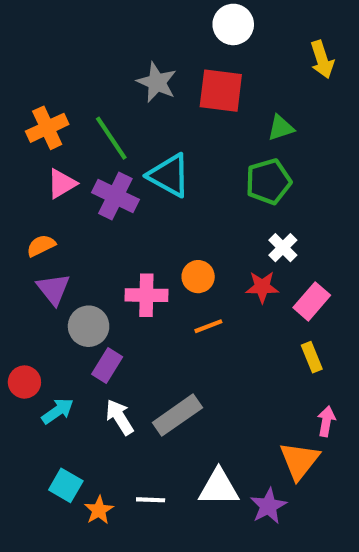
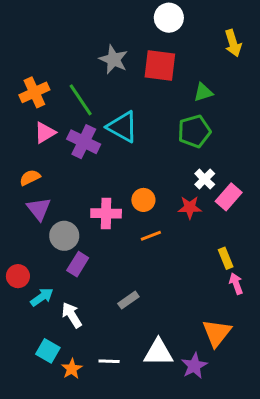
pink rectangle: (312, 301) -> (229, 197), moved
gray rectangle: (177, 415) -> (128, 300), size x0.6
white arrow: (120, 417) -> (72, 315), moved
pink arrow: (326, 421) -> (236, 284), moved, turned -30

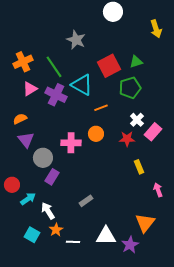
red square: (160, 65) -> (109, 66), moved, turned -35
orange line: (151, 236) -> (101, 108), moved
yellow rectangle: (226, 258) -> (139, 167), moved
orange star: (72, 369) -> (56, 230), moved

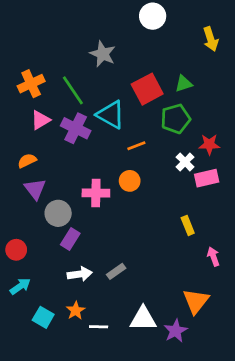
pink rectangle: (153, 132) -> (207, 178), turned 36
red star: (127, 139) -> (209, 144), moved
cyan arrow: (28, 199) -> (20, 286), moved
white arrow: (48, 211) -> (80, 274), moved, turned 114

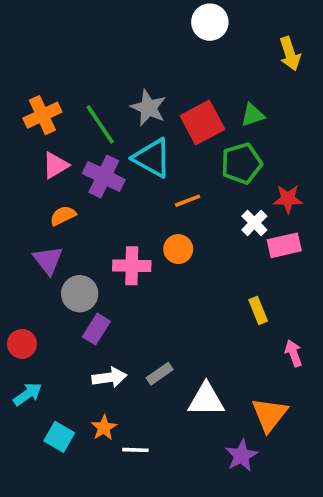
gray star: (103, 54) -> (148, 108), moved
orange semicircle: (27, 161) -> (63, 216), moved
white triangle: (143, 319) -> (206, 400), moved

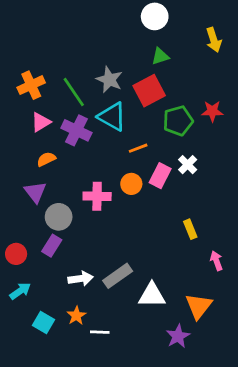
green triangle: (253, 115) -> (160, 56), moved
red star: (288, 199) -> (212, 111), moved
pink rectangle: (284, 245) -> (160, 176), moved, turned -50
purple rectangle: (96, 329) -> (52, 246), moved
gray rectangle: (160, 374) -> (118, 276), size x1.5

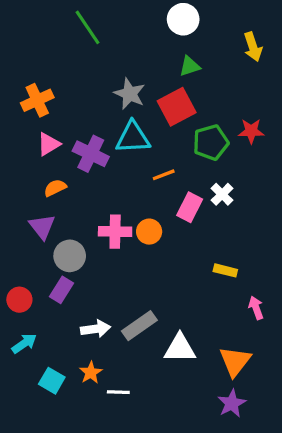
green line: (74, 92) -> (87, 27), moved
cyan triangle: (112, 117) -> (133, 138), turned -32
orange circle: (131, 184) -> (149, 232), moved
yellow rectangle: (190, 229) -> (225, 270), turned -54
purple star: (178, 336) -> (232, 403), moved

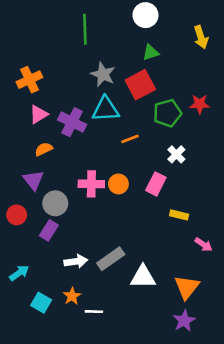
green line: (87, 27) -> (85, 29), moved, turned 32
pink rectangle: (190, 207) -> (156, 184), moved
red circle: (19, 300) -> (17, 215), moved
pink arrow: (256, 308) -> (204, 245), turned 144

